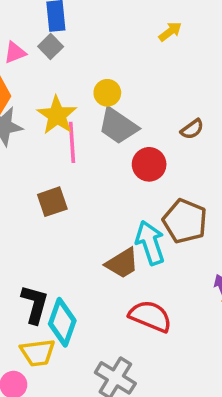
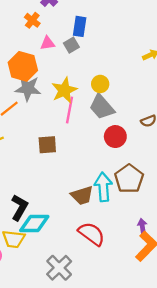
cyan diamond: (62, 322) -> (34, 224), turned 56

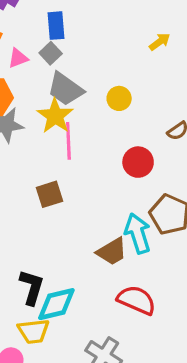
yellow circle: (100, 84) -> (119, 98), moved
gray trapezoid: (102, 107) -> (65, 89), moved

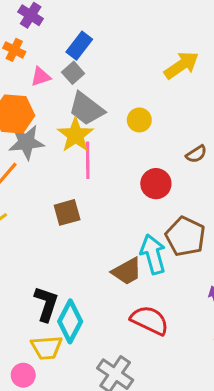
blue rectangle: (56, 26) -> (79, 46), turned 40
yellow arrow: (160, 42) -> (181, 65), size x1.6
cyan diamond: (56, 304) -> (70, 321), turned -51

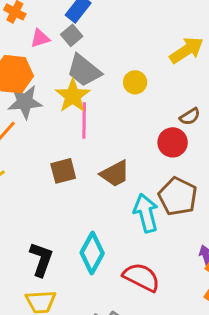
yellow arrow: (181, 65) -> (187, 50), moved
red circle: (156, 184) -> (173, 142), moved
brown trapezoid: (127, 271) -> (115, 174), moved
cyan diamond: (70, 321) -> (92, 253), moved

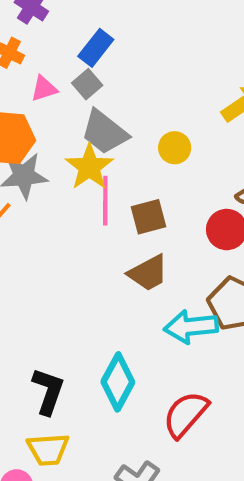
brown square: (63, 171) -> (149, 217), moved
cyan arrow: (146, 213) -> (191, 327), turned -81
red semicircle: (141, 277) -> (186, 414), turned -75

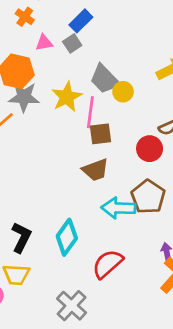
gray trapezoid: (105, 132) -> (105, 79), moved
pink line: (105, 201) -> (90, 112), moved

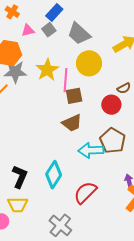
gray trapezoid: (105, 79) -> (79, 34), moved
yellow circle: (123, 92) -> (89, 63), size x1.6

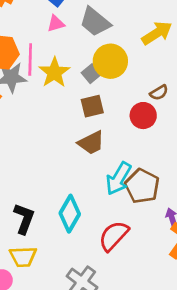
pink triangle: (28, 30) -> (56, 24), moved
gray square: (49, 30) -> (91, 74), moved
pink line: (66, 80) -> (30, 60), moved
brown pentagon: (113, 141) -> (142, 186), moved
cyan arrow: (91, 150) -> (118, 179), turned -55

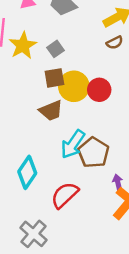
yellow circle: (110, 61) -> (74, 86), moved
brown semicircle: (159, 93) -> (115, 43), moved

